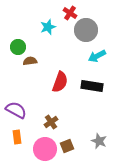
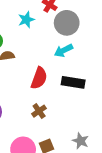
cyan arrow: (97, 56) -> (63, 50), moved
brown cross: (51, 122) -> (39, 111), moved

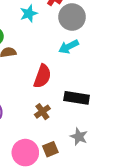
black rectangle: (73, 82) -> (77, 98), moved
gray star: (80, 141) -> (79, 137), moved

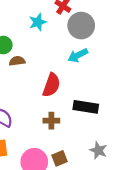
brown cross: (42, 112) -> (51, 121), turned 35
gray star: (79, 137) -> (98, 150), moved

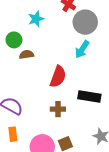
cyan star: (38, 22) -> (36, 19), moved
cyan arrow: (78, 55) -> (82, 49), turned -30

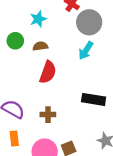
brown semicircle: (27, 55) -> (40, 46), moved
red semicircle: (58, 77) -> (48, 72), moved
brown cross: (58, 109) -> (48, 115), moved

